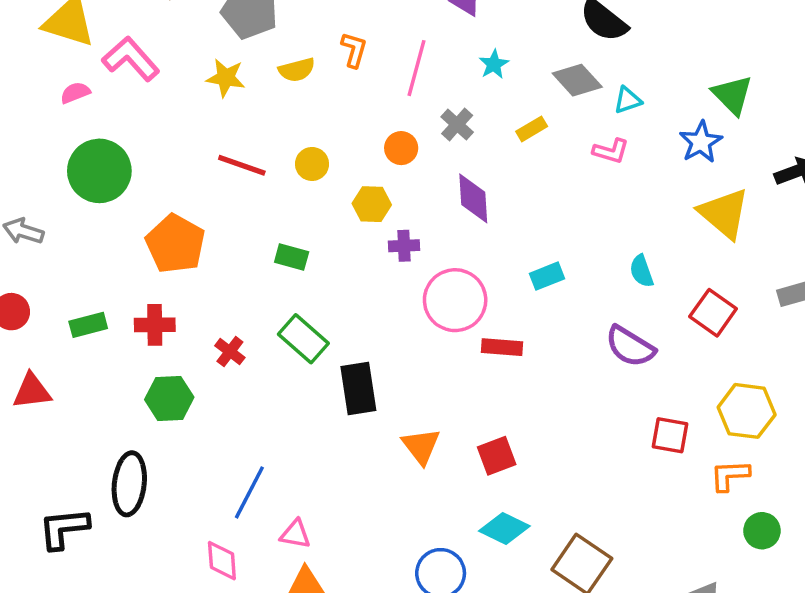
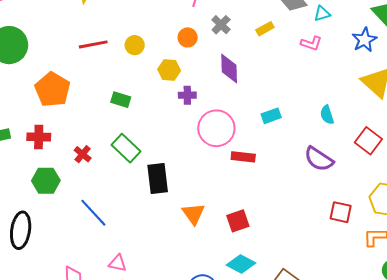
red line: (242, 165) -> (93, 44), turned -32
blue line: (249, 492) -> (93, 213), moved, turned -72

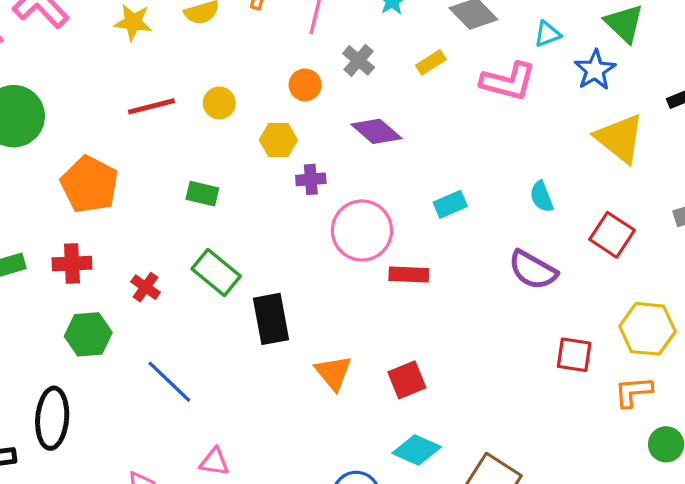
cyan triangle: (322, 14) -> (547, 34), moved
pink L-shape: (311, 43) -> (508, 81), size x1.6
purple diamond: (229, 69) -> (376, 131), turned -44

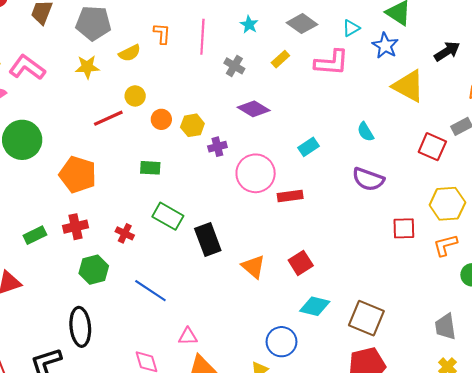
orange circle: (305, 85) -> (161, 119), moved
yellow circle: (219, 103) -> (135, 96), moved
red square: (612, 235) -> (432, 147), moved

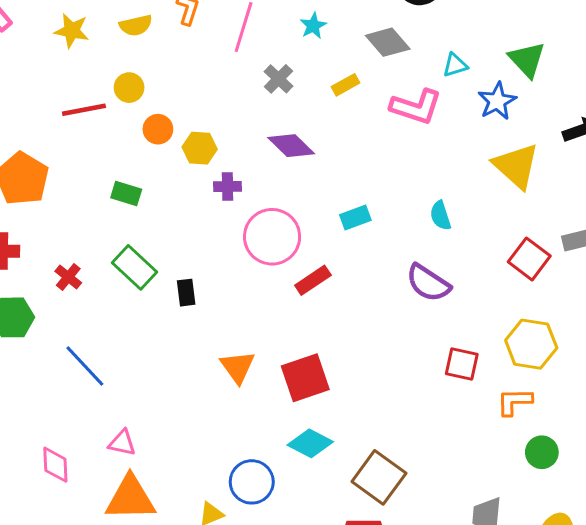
red rectangle: (290, 196) -> (313, 280), turned -40
black rectangle: (208, 240) -> (186, 293), moved, size x0.6
red square: (301, 263) -> (305, 378), size x1.4

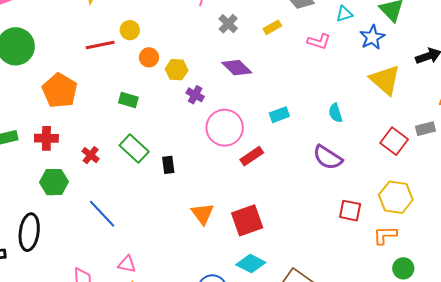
pink L-shape: (416, 107) -> (319, 41), size x0.7
purple cross: (228, 186) -> (195, 95), turned 30

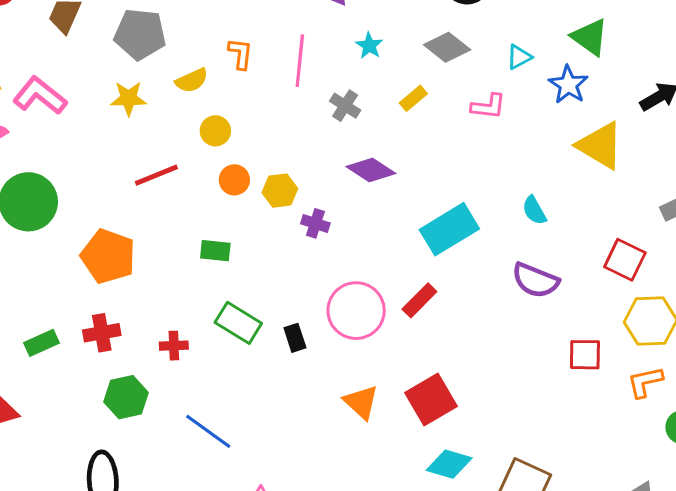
yellow circle: (130, 30) -> (215, 131), moved
cyan rectangle: (279, 115) -> (449, 229), size x1.8
pink circle: (225, 128) -> (356, 311), moved
red square: (394, 141) -> (625, 260), moved
red cross: (91, 155) -> (174, 346), turned -30

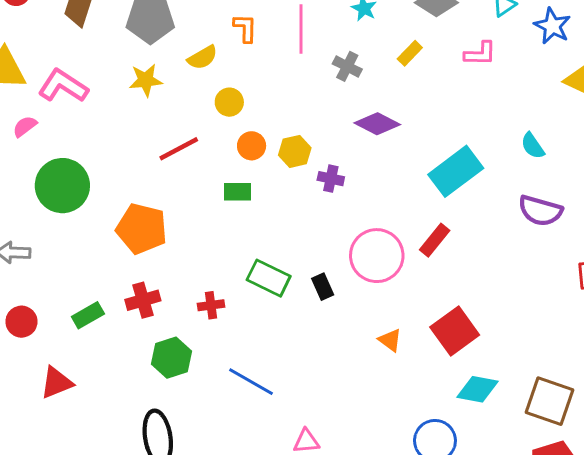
green rectangle: (215, 251) -> (237, 192), moved
orange triangle: (361, 402) -> (390, 340), size x0.7

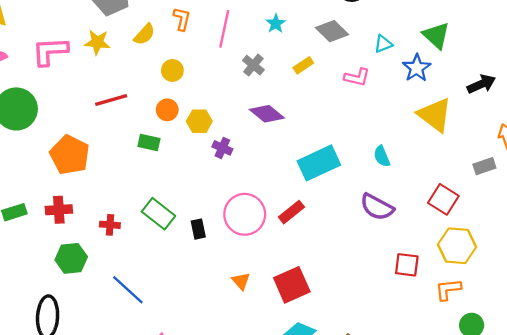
yellow semicircle: (203, 58) -> (144, 34), turned -30
pink L-shape: (63, 86) -> (50, 51), moved, turned -48
yellow circle: (229, 102) -> (172, 70), moved

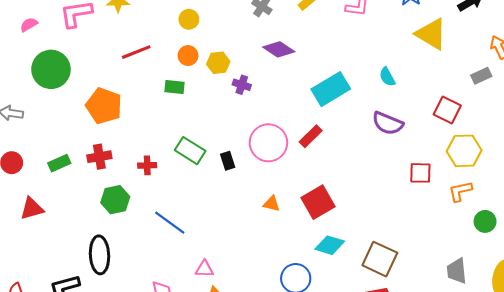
orange triangle: (241, 281) -> (272, 204), turned -30

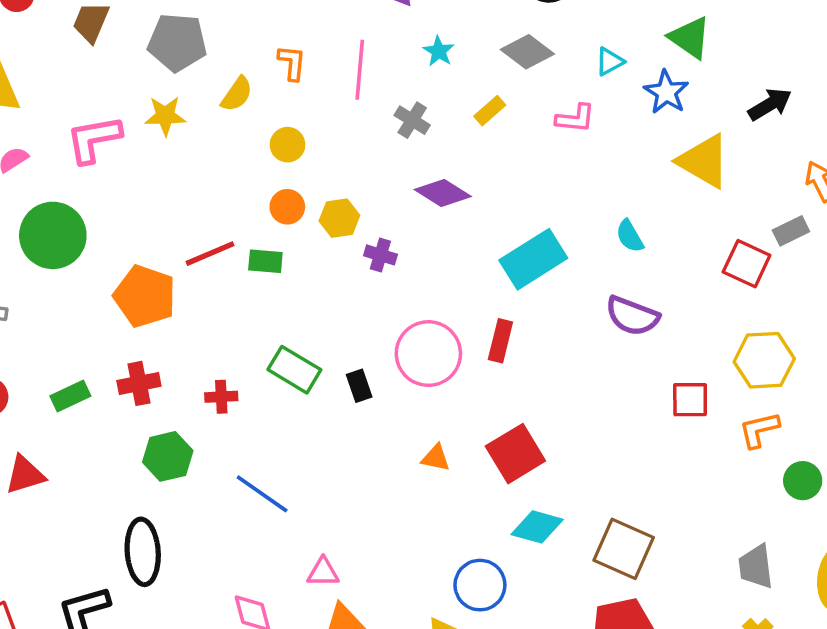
red line: (136, 52) -> (210, 254), moved
red square: (447, 110) -> (747, 264), moved
red rectangle: (311, 136) -> (500, 341), turned -30

